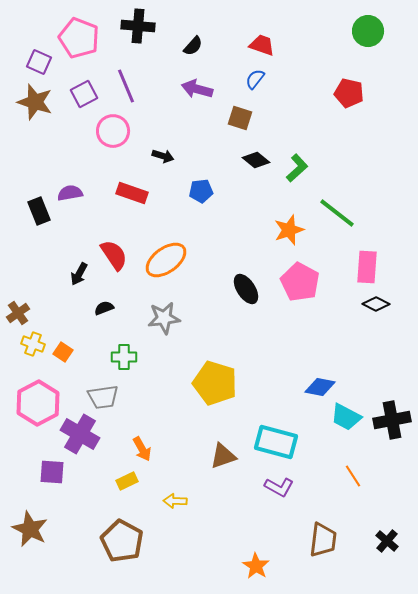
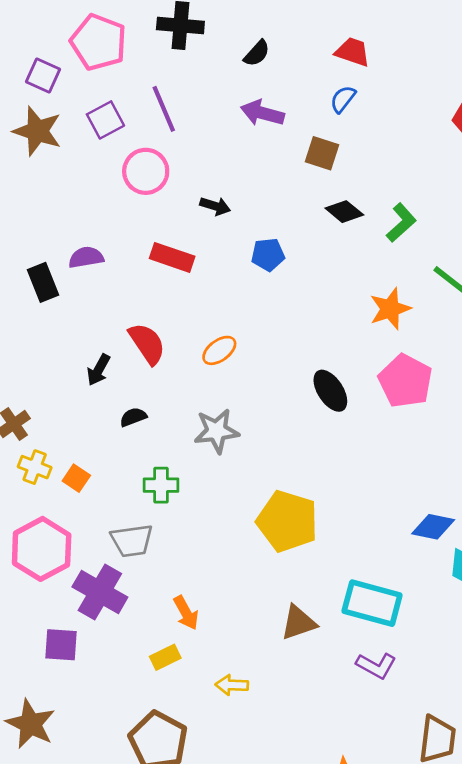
orange ellipse: (166, 260) -> (219, 350), size x0.6

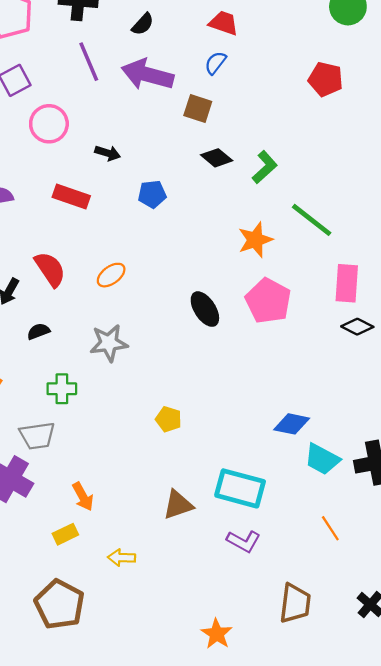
purple line: (164, 109) -> (89, 62), moved
purple arrow: (262, 113) -> (147, 75), size x1.4
yellow pentagon: (287, 521) -> (169, 419), size x0.5

